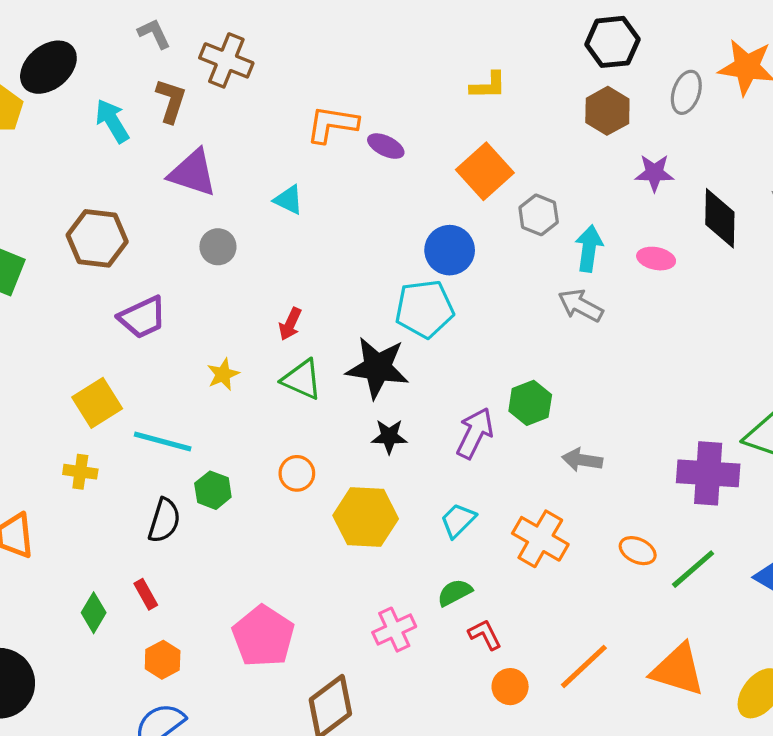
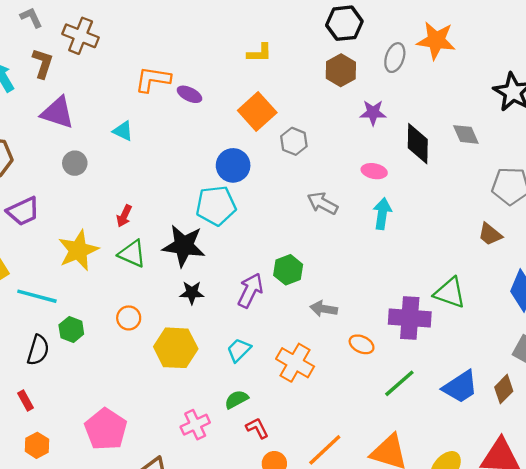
cyan arrow: (589, 248) -> (382, 214), moved
yellow star: (223, 374) -> (78, 250), size x1.8
orange ellipse: (638, 551) -> (362, 344), moved

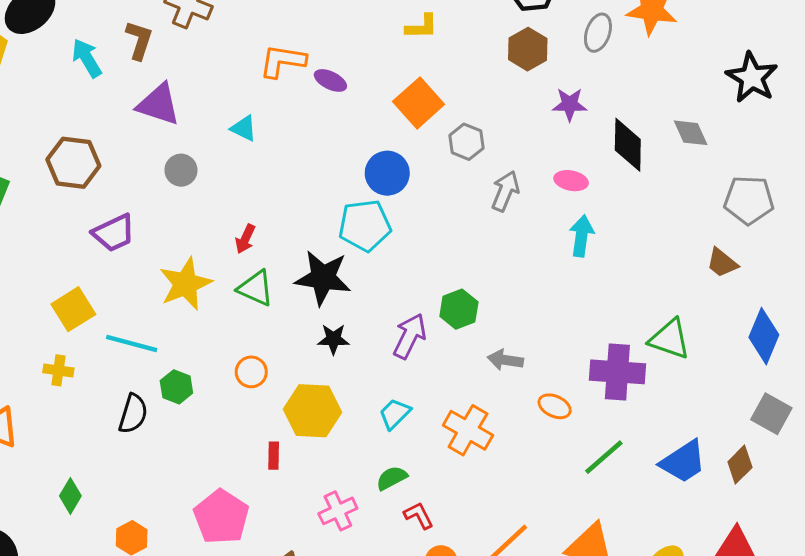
gray arrow: (323, 203) -> (505, 191), moved, turned 84
red rectangle: (25, 401) -> (274, 456), moved, turned 30

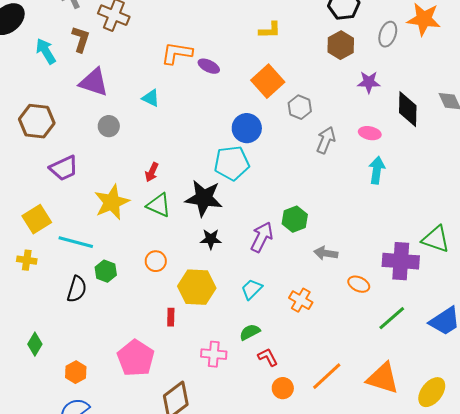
orange cross: (468, 430) -> (301, 300), size x0.7
pink cross: (338, 511) -> (214, 354), turned 30

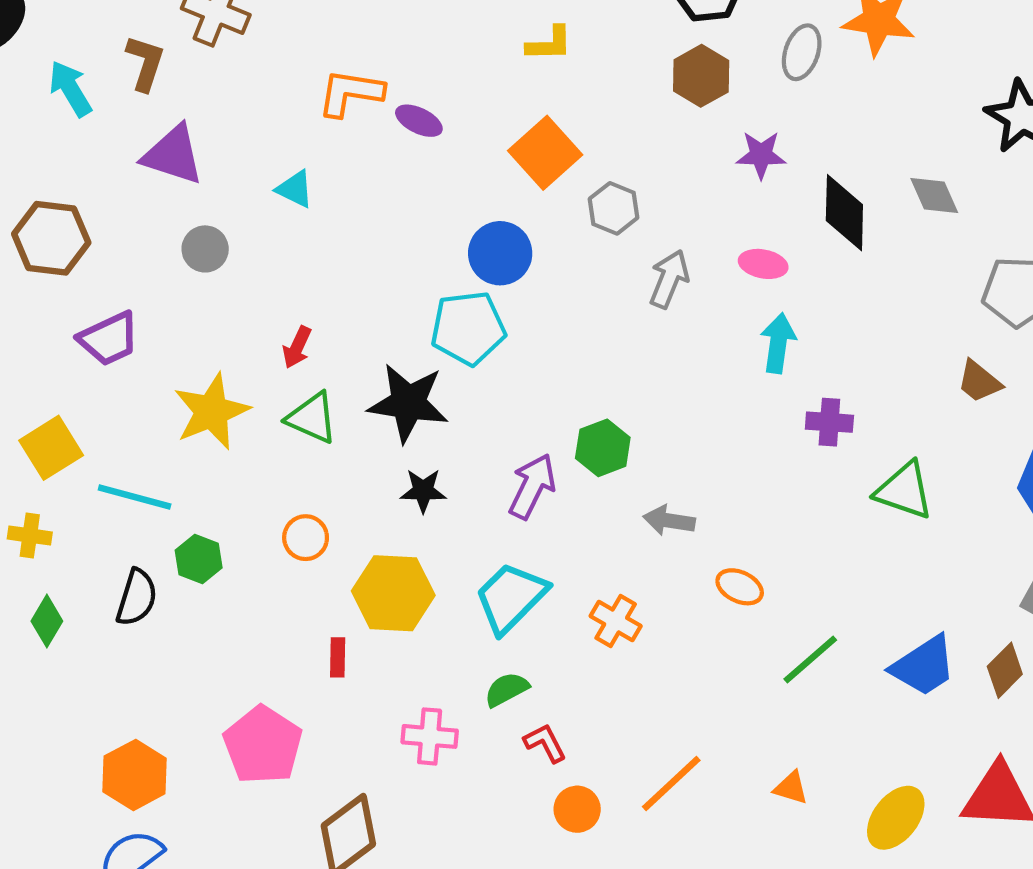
purple cross: (401, 261) -> (829, 422), moved, size x0.6
cyan trapezoid: (252, 289) -> (511, 597), size x1.6
green diamond: (35, 344) -> (47, 621), moved
orange hexagon: (76, 372) -> (135, 775), size x1.4
orange triangle: (383, 378) -> (791, 788), size x0.5

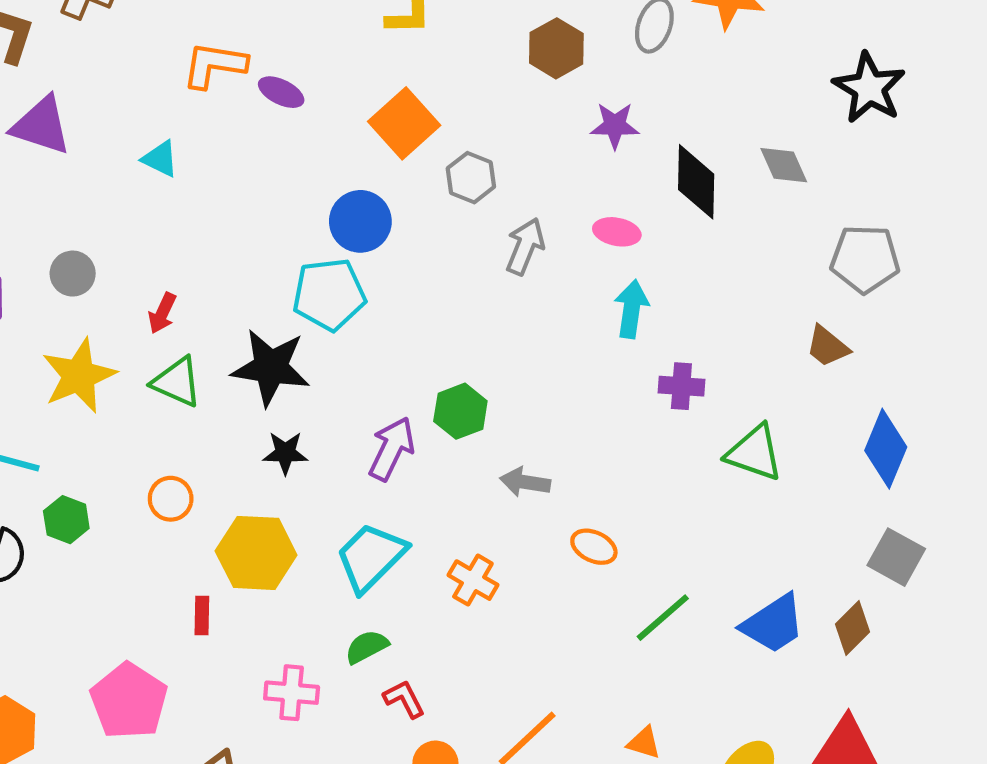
gray circle: (205, 249) -> (73, 274), moved

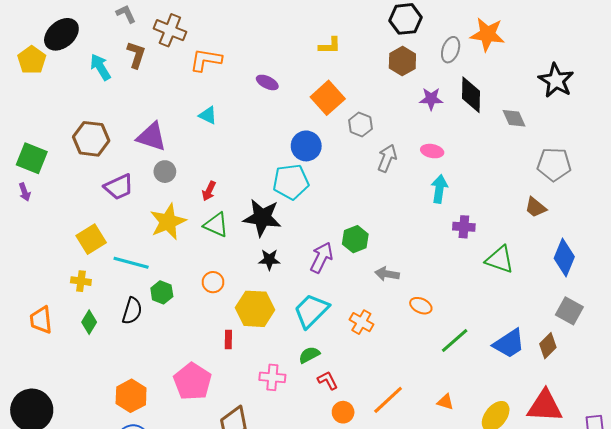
orange L-shape: (214, 65) -> (206, 60), moved
purple triangle: (41, 125) -> (152, 137), moved
black diamond: (696, 182) -> (471, 95), moved

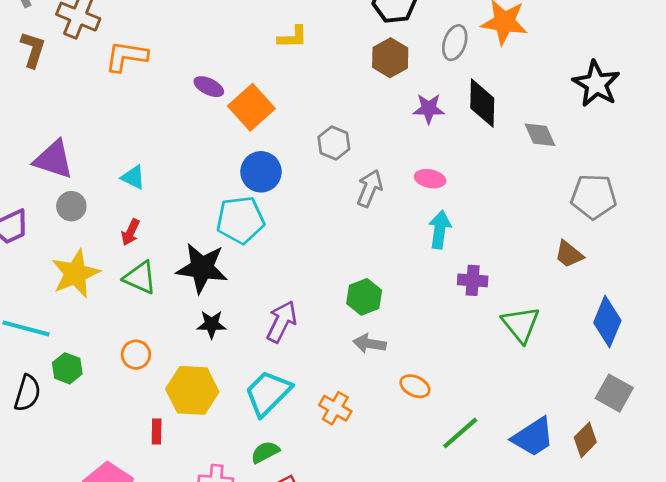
orange square: (328, 98) -> (251, 107), moved
cyan triangle: (208, 115) -> (133, 177), moved
green hexagon: (355, 239) -> (364, 297), moved
green triangle: (500, 260) -> (521, 324), turned 32

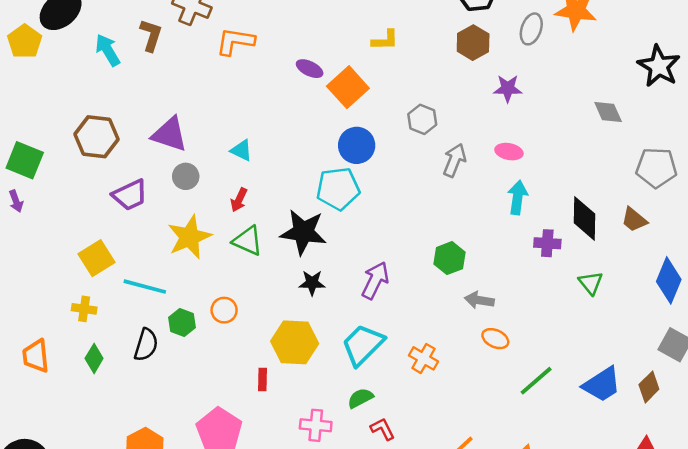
yellow L-shape: (293, 37) -> (385, 40), moved
black diamond: (482, 103) -> (585, 218), moved
green triangle: (521, 324) -> (591, 283), size x0.7
gray arrow: (370, 344) -> (479, 300), moved
orange circle: (136, 355) -> (224, 310), moved

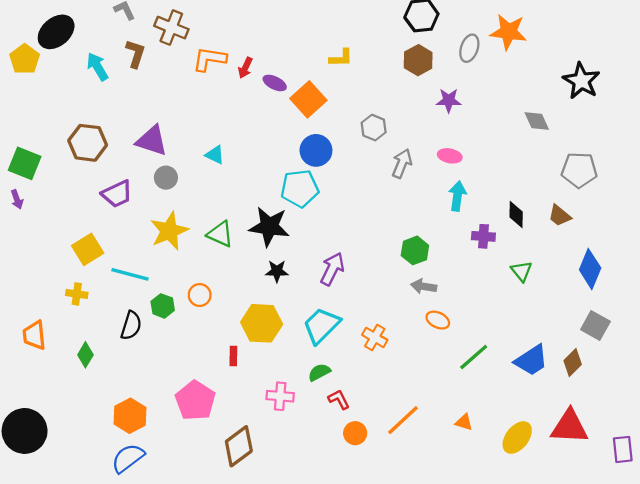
red arrow: (239, 200) -> (245, 68), moved
black diamond: (585, 218) -> (516, 215), size x0.7
green hexagon: (450, 258) -> (415, 250), moved
green diamond: (94, 358) -> (85, 355), moved

